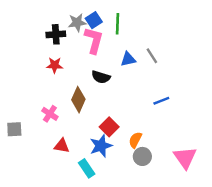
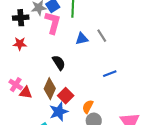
black semicircle: (101, 77) -> (59, 63), moved, turned -140
brown diamond: (78, 100) -> (50, 89), moved
red triangle: (62, 146) -> (26, 93), moved

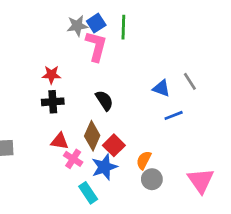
black cross: (21, 18) -> (53, 102), moved
gray line: (102, 36) -> (190, 81), moved
blue triangle: (82, 39) -> (161, 88), moved, turned 32
pink cross: (16, 85) -> (73, 159), moved

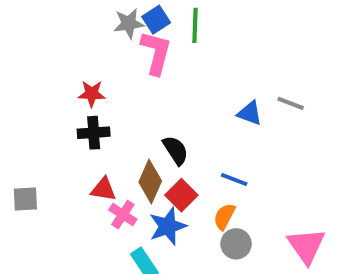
gray line: (190, 81) -> (291, 103), turned -36
black semicircle: (104, 100) -> (176, 150), moved
blue line: (174, 115) -> (234, 179), moved, turned 42

